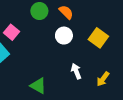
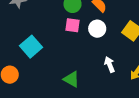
pink square: (12, 32) -> (73, 25), moved, turned -32

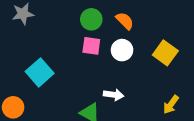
white arrow: (110, 65) -> (114, 95), moved, turned 120

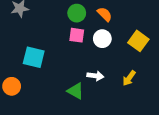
cyan square: (40, 72) -> (34, 57), turned -35
yellow arrow: (171, 105) -> (129, 78), moved

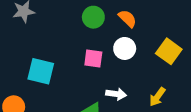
pink square: (77, 35) -> (93, 58), moved

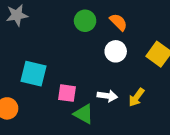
pink square: (93, 58) -> (67, 93), moved
yellow arrow: (157, 97) -> (137, 97), moved

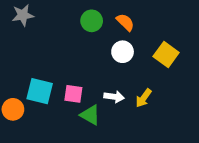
cyan square: (34, 74) -> (40, 91), moved

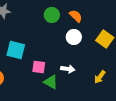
cyan square: (40, 91) -> (16, 50), moved
yellow arrow: (144, 98) -> (100, 77), moved

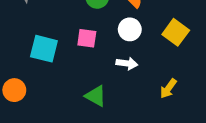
pink square: (39, 67) -> (87, 38), moved
white arrow: (68, 69) -> (127, 63), moved

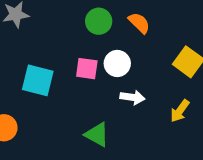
white circle: (130, 29) -> (117, 63), moved
yellow arrow: (168, 89) -> (180, 111), moved

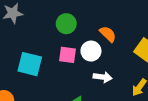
green circle: (99, 21) -> (66, 24), moved
orange semicircle: (139, 23) -> (108, 34), moved

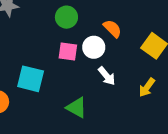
cyan square: (30, 64) -> (31, 79), moved
white arrow: (103, 77) -> (107, 76), turned 42

